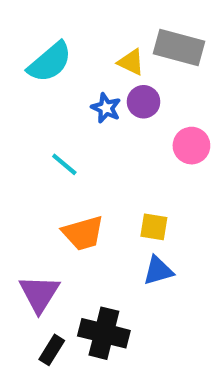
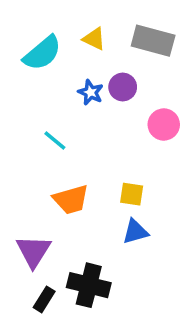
yellow triangle: (131, 62) -> (94, 39), moved

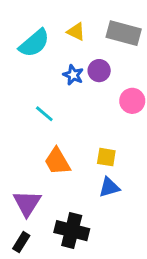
orange trapezoid: (71, 199) -> (57, 161), turned 76
black rectangle: (44, 299) -> (21, 242), moved

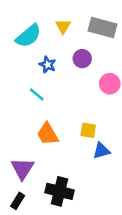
yellow triangle: (76, 32) -> (63, 26), turned 35
blue star: (73, 75) -> (48, 65), moved
blue triangle: (109, 187) -> (101, 151), moved

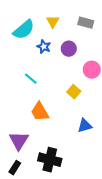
gray rectangle: (103, 28) -> (86, 23), size x0.7
blue star: (48, 65) -> (44, 47), moved
yellow square: (88, 130) -> (74, 92), moved, turned 32

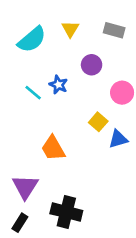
blue star: (44, 47) -> (58, 85), moved
cyan line: (31, 79) -> (33, 93), moved
blue triangle: (85, 126) -> (118, 139), moved

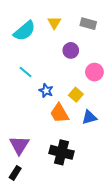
blue star: (58, 85) -> (46, 91), moved
blue triangle: (118, 139) -> (89, 117), moved
orange trapezoid: (53, 148) -> (59, 113), moved
black cross: (66, 212) -> (62, 152), moved

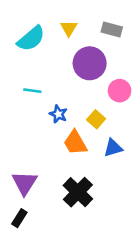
purple circle: (71, 50) -> (90, 63), size x1.6
cyan line: (25, 72) -> (32, 91), turned -32
black cross: (62, 152) -> (78, 192), turned 30

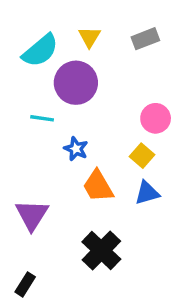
gray rectangle: (112, 29) -> (145, 39), turned -36
purple circle: (90, 63) -> (76, 83), moved
yellow square: (96, 119) -> (142, 156), moved
purple triangle: (25, 183) -> (32, 215), moved

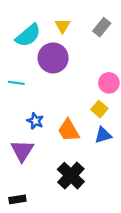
gray rectangle: (145, 39) -> (102, 27), turned -30
cyan line: (42, 118) -> (16, 83), moved
blue star: (76, 149) -> (35, 121), moved
black rectangle: (25, 284) -> (17, 199), turned 49

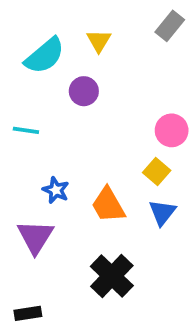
gray rectangle: (102, 27) -> (170, 26), moved
purple circle: (53, 58) -> (84, 91), size x0.6
blue triangle: (103, 135) -> (162, 213), turned -36

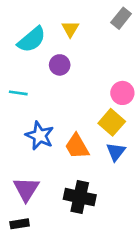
yellow square: (157, 171) -> (112, 122), size x1.4
blue star: (56, 190) -> (40, 136), size x1.5
purple triangle: (35, 237) -> (26, 189), moved
black cross: (112, 276) -> (80, 197), turned -32

